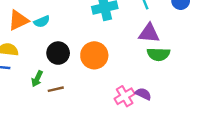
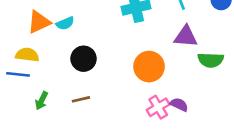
green semicircle: (158, 54) -> (211, 60), moved
orange circle: (94, 55) -> (149, 67), moved
green arrow: (37, 79) -> (42, 101), moved

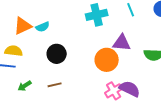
purple triangle: (186, 36) -> (122, 43), moved
green arrow: (42, 101) -> (25, 86), turned 32
purple semicircle: (179, 105) -> (130, 89), size x1.5

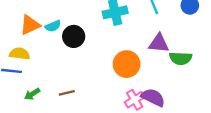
purple triangle: (122, 43) -> (159, 43), moved
black circle: (57, 54) -> (74, 36), moved

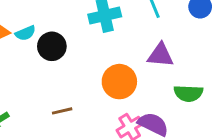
green semicircle: (181, 58) -> (188, 93), moved
brown line: (67, 93) -> (62, 111), moved

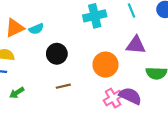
black circle: (52, 46) -> (57, 54), moved

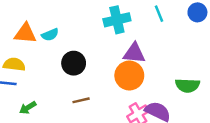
orange triangle: (15, 28) -> (25, 33), turned 30
purple triangle: (136, 45) -> (134, 53), moved

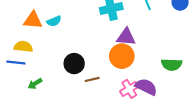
black circle: (74, 63) -> (74, 64), moved
brown line: (81, 100) -> (92, 79), moved

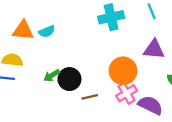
purple triangle: (126, 37) -> (154, 49), moved
green arrow: (35, 84) -> (52, 75), moved
pink cross: (129, 89) -> (127, 93), moved

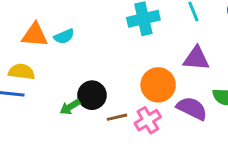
green arrow: (52, 75) -> (70, 107), moved
pink cross: (127, 93) -> (148, 120), moved
purple semicircle: (150, 105) -> (192, 108), moved

